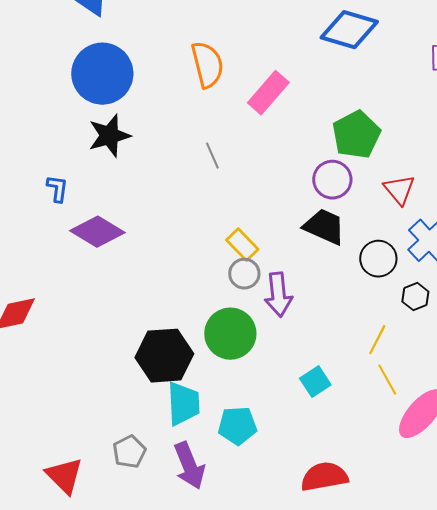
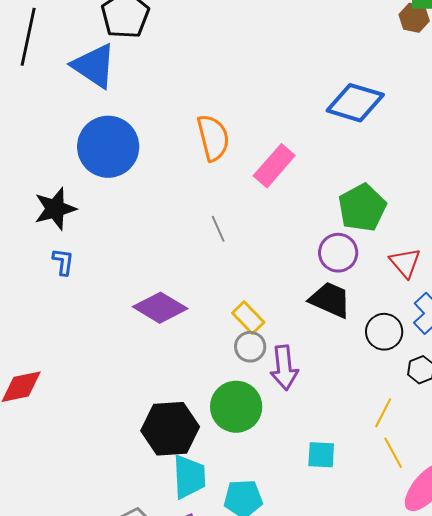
black star: (109, 136) -> (55, 209), moved
purple diamond: (97, 232) -> (160, 308), moved
cyan square: (315, 382) -> (321, 455), turned 36

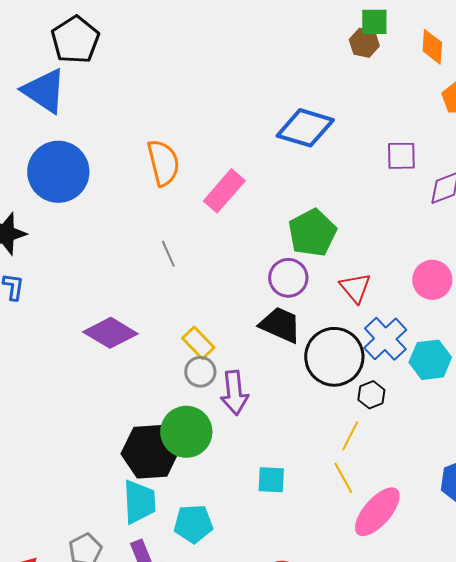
black circle: (384, 332) -> (334, 357), size x1.6
yellow line: (383, 413) -> (350, 436), moved
black hexagon: (170, 429) -> (150, 452), moved

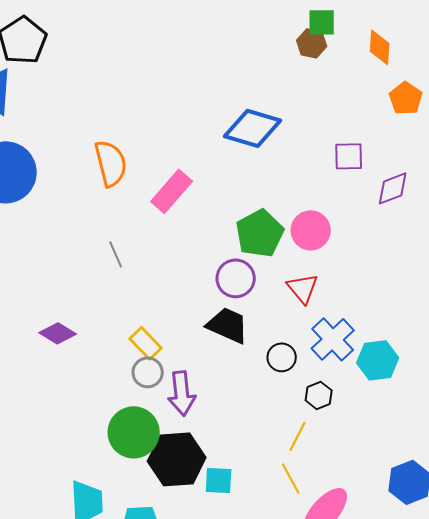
pink circle: (432, 280) -> (311, 230), moved
purple diamond: (110, 333) -> (58, 333), size x0.7
black circle: (334, 357) -> (282, 357), size x0.5
black hexagon: (150, 452) -> (177, 459), moved

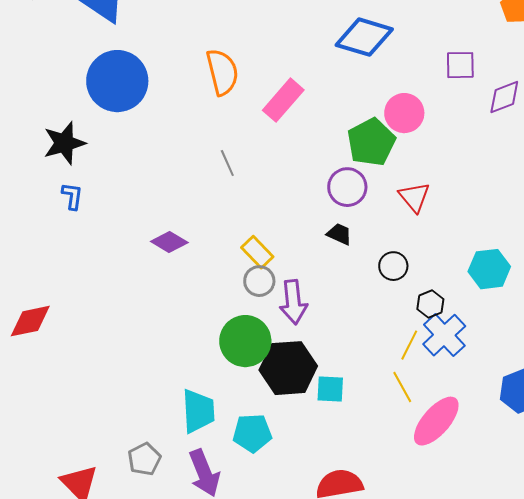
pink circle: (311, 230) -> (404, 113), moved
black trapezoid: (228, 325) -> (339, 234), size x0.6
blue cross: (333, 339) -> (444, 335), moved

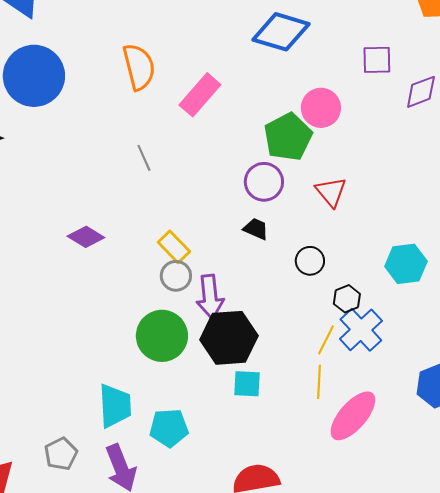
black hexagon: (288, 368) -> (229, 338), moved
yellow line: (402, 387) -> (319, 382), turned 32

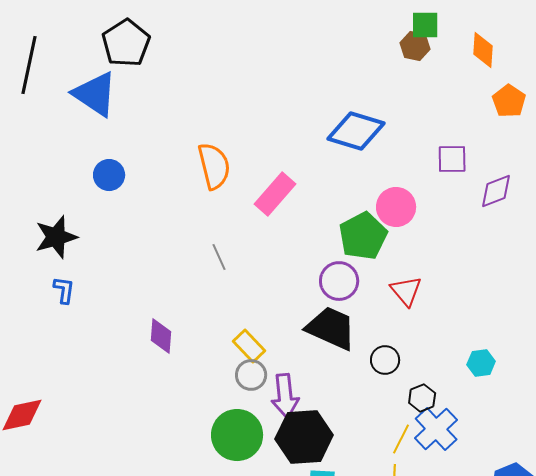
blue circle: (34, 76) -> (109, 175), size x0.5
black trapezoid: (256, 229) -> (331, 328), size x2.0
purple diamond: (86, 237) -> (161, 336), turned 63
cyan hexagon: (406, 264) -> (481, 363), size x0.7

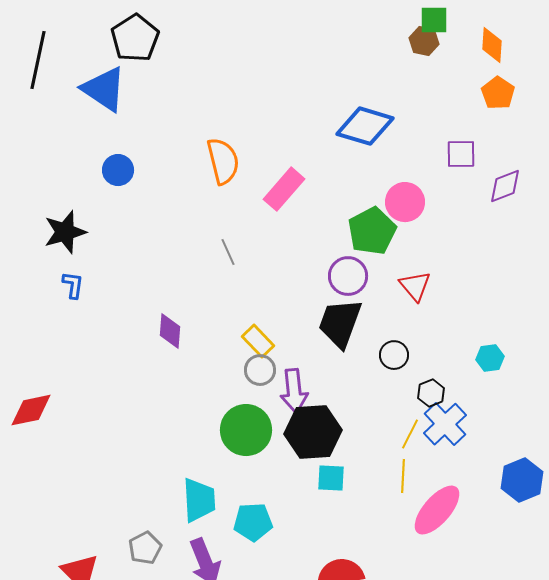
orange pentagon: (509, 101) -> (498, 93), moved
black trapezoid: (331, 328) -> (340, 323), turned -94

